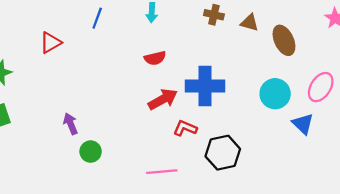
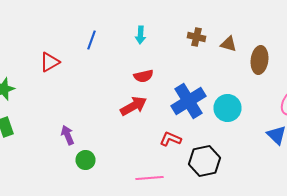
brown ellipse: (284, 40) -> (260, 60), turned 32
blue cross: (205, 86) -> (188, 101), turned -32
cyan circle: (275, 94) -> (228, 108), moved
red arrow: (163, 99) -> (134, 106), moved

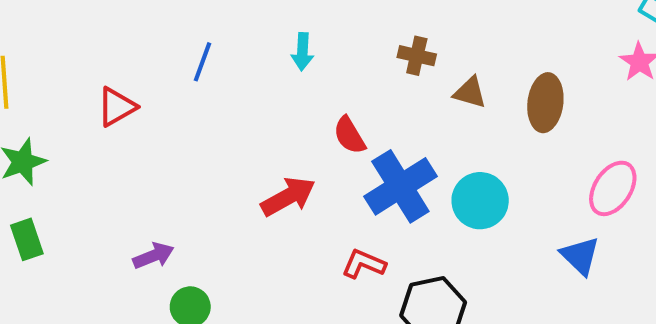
brown triangle: (228, 44) -> (470, 92), moved
red semicircle: (144, 76) -> (349, 135), moved, turned 72
purple arrow: (68, 135) -> (153, 256), turned 90

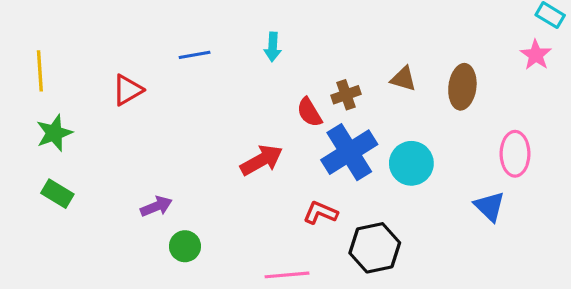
brown cross: (417, 56) -> (346, 95), moved, turned -32
blue line: (202, 62) -> (195, 55), turned 60
pink ellipse: (613, 188) -> (515, 154), turned -33
green rectangle: (27, 239) -> (57, 194), turned -40

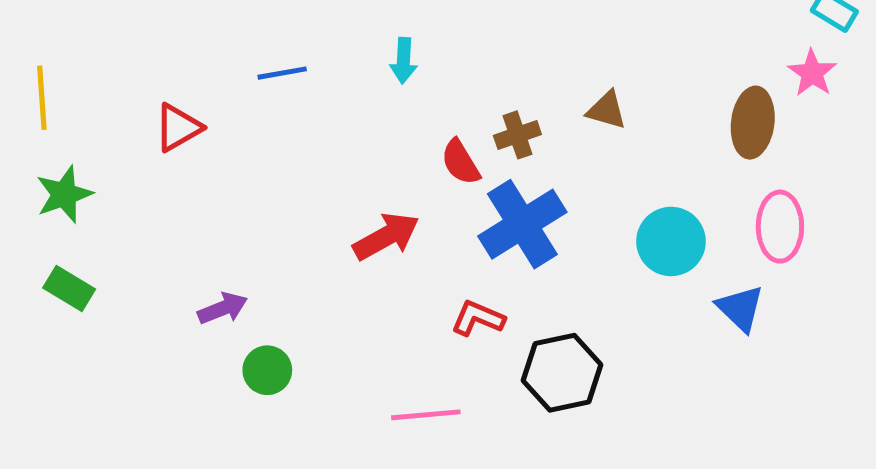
brown ellipse: (462, 87) -> (753, 123), moved
cyan circle: (411, 163) -> (671, 241), moved

